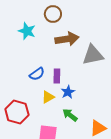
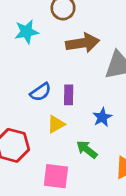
cyan star: (27, 31) -> (27, 32), turned -30
blue star: (68, 92) -> (102, 117), moved

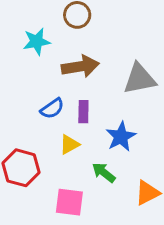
brown arrow: (83, 43) -> (80, 66), moved
blue star: (102, 117) -> (121, 137), size x1.4

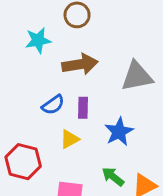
green arrow: (104, 173) -> (113, 177), moved

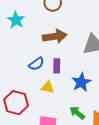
cyan star: (38, 40) -> (16, 20), moved, turned -30
yellow triangle: (70, 139) -> (48, 87), turned 40

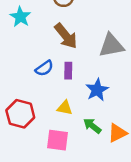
brown arrow: (55, 36) -> (66, 36), turned 60
yellow triangle: (48, 87) -> (65, 108), moved

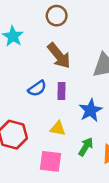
green arrow: (92, 126) -> (86, 147), turned 84

